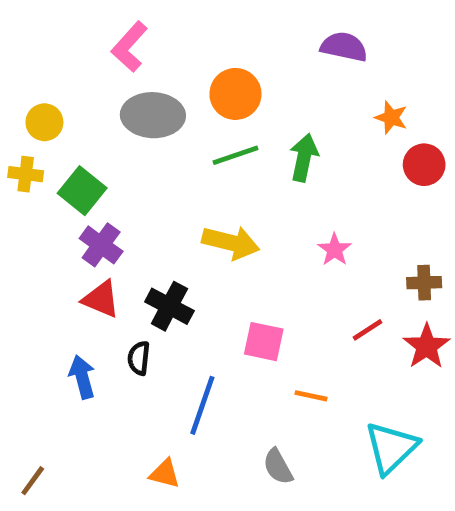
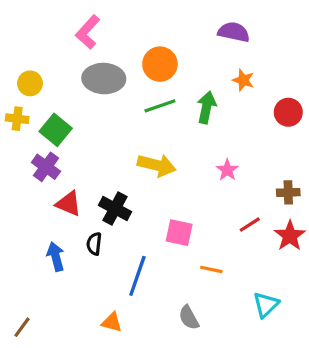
orange star: (391, 118) -> (243, 80), moved
purple cross: (101, 245) -> (46, 167), moved
cyan triangle: (391, 448) -> (266, 305), size x0.7

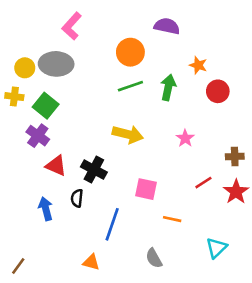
purple semicircle: (234, 32) -> (167, 26), moved
gray ellipse: (104, 79) -> (56, 64), moved
red circle: (288, 112) -> (218, 91), moved

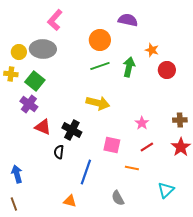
pink star: (185, 138) -> (142, 123), moved
red line: (203, 183) -> (147, 147), moved
blue arrow: (46, 209) -> (17, 174), moved
brown line: (18, 266) -> (14, 204), turned -56

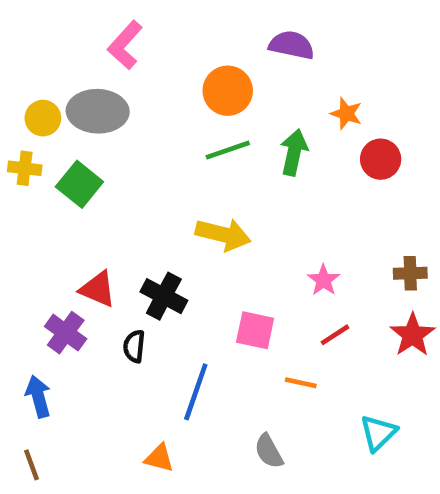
purple cross: (29, 104) -> (66, 333), moved

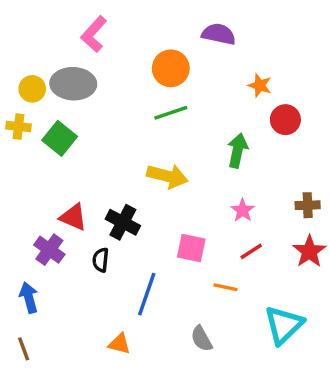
green arrow: (294, 152) -> (238, 150), moved
cyan triangle: (378, 433) -> (284, 325), size x1.4

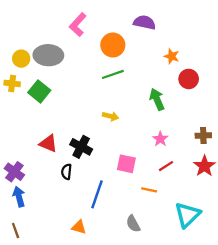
pink L-shape: (94, 34) -> (78, 25), moved
green arrow: (238, 150) -> (157, 99), turned -35
yellow arrow: (167, 176) -> (111, 116), size x0.6
purple cross: (49, 250) -> (14, 172), moved

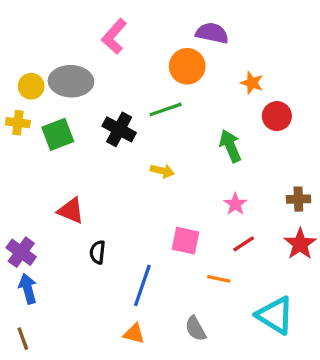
orange circle: (113, 45) -> (187, 66), moved
green square: (39, 91) -> (58, 134), turned 30
black cross: (81, 147) -> (119, 129), moved
cyan triangle: (187, 215) -> (275, 315), turned -44
orange triangle: (79, 227) -> (134, 334), moved

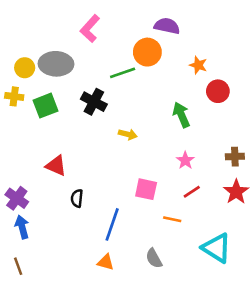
green line: (166, 109) -> (123, 73), moved

